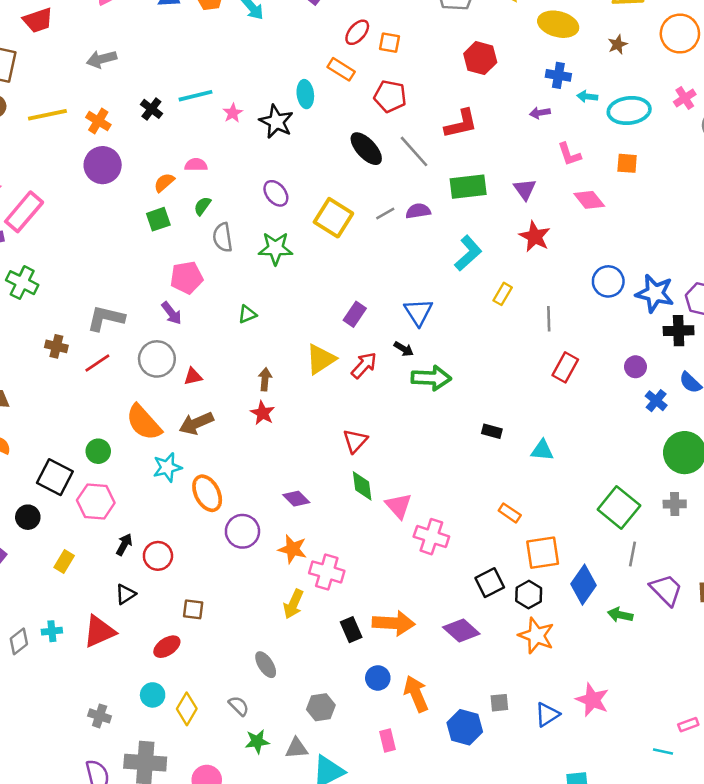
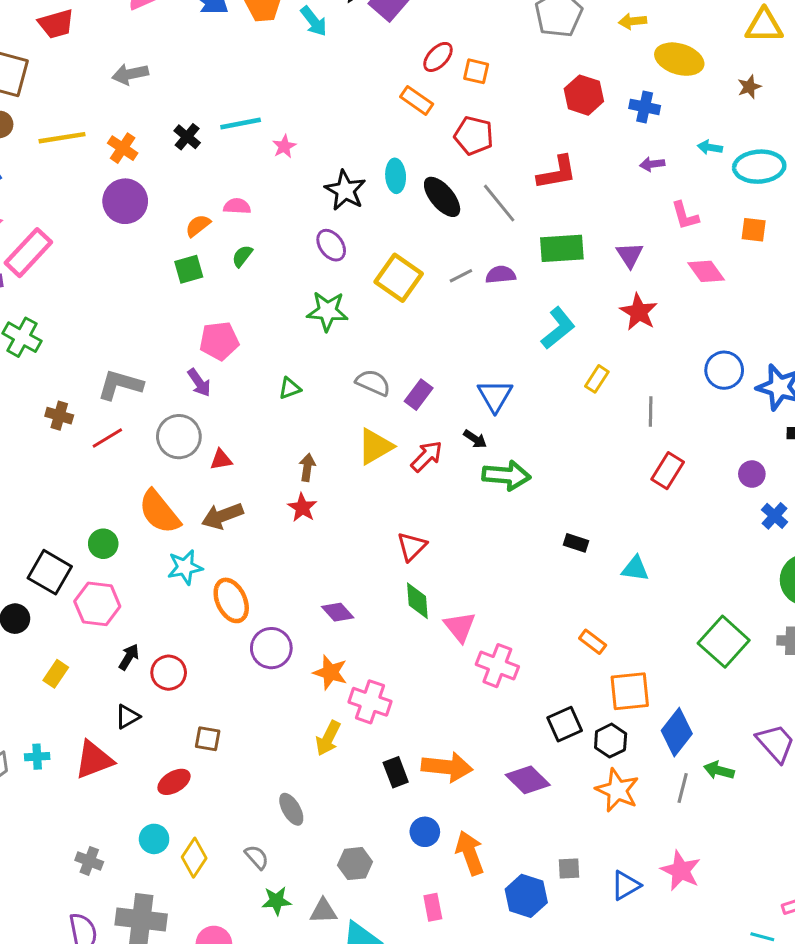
blue cross: (558, 75) -> (645, 107), moved
cyan ellipse: (305, 94) -> (396, 176), moved
black star: (276, 122) -> (345, 190), moved
gray semicircle: (223, 237) -> (373, 383), moved, turned 120
gray line: (633, 554) -> (683, 788), moved

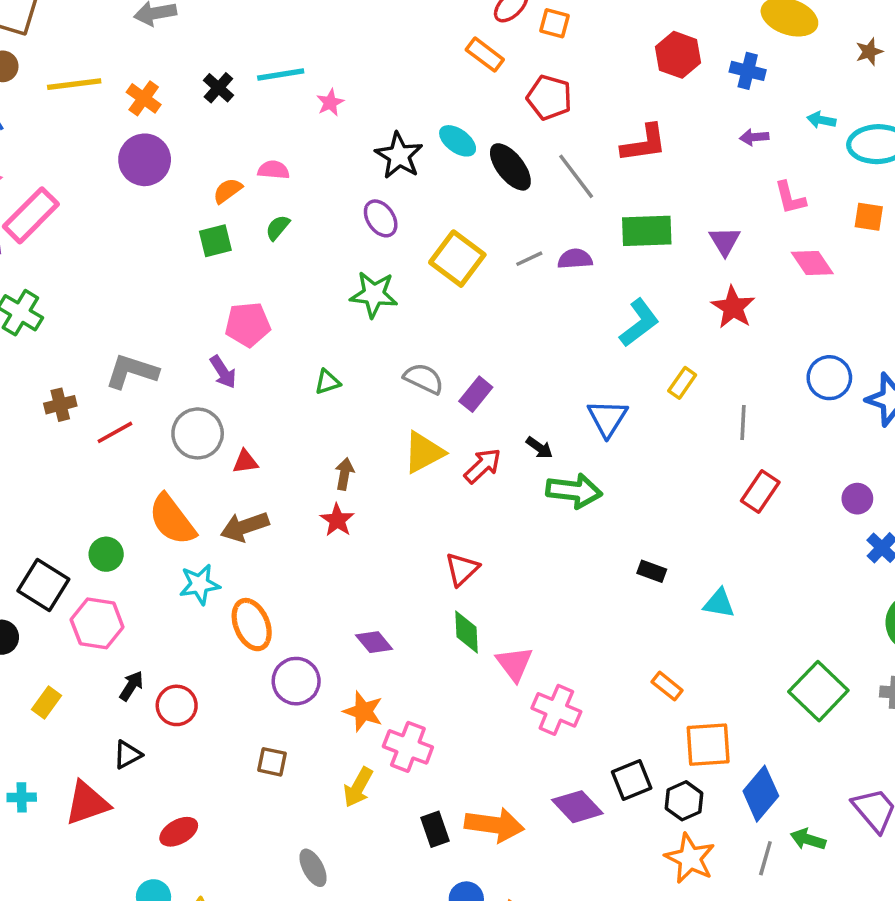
cyan ellipse: (396, 176) -> (458, 141), turned -52
blue triangle: (495, 396) -> (607, 418), moved
brown cross: (59, 416) -> (60, 405), turned -32
brown square: (208, 739) -> (272, 762), moved
purple diamond: (528, 780) -> (577, 807), moved

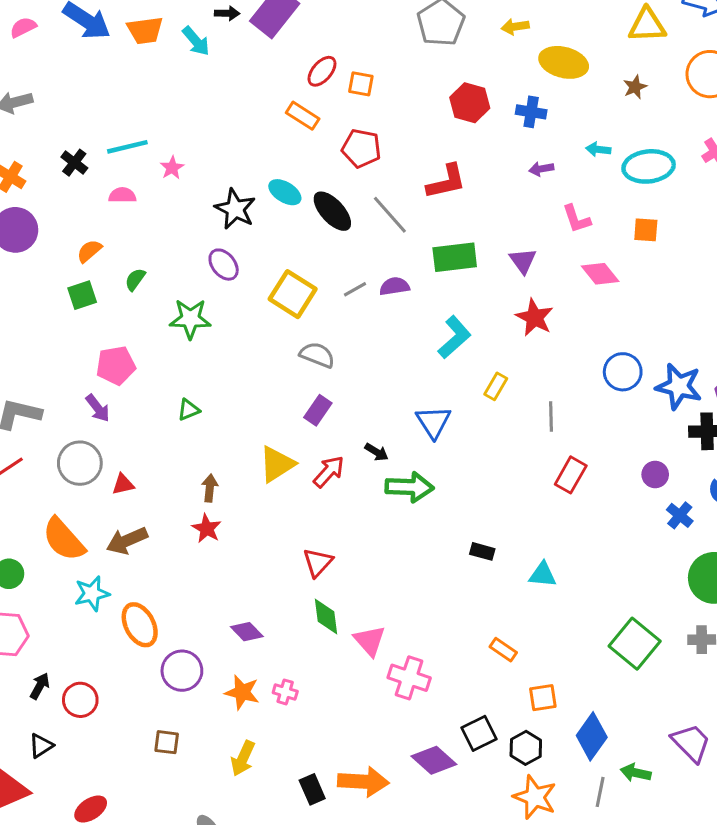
pink semicircle: (274, 170) -> (122, 195), moved
green star: (374, 294) -> (190, 319), moved
gray semicircle: (424, 379) -> (317, 355), moved
orange square: (708, 745) -> (543, 698), size x0.7
pink cross: (408, 747) -> (285, 692), moved, size x0.6

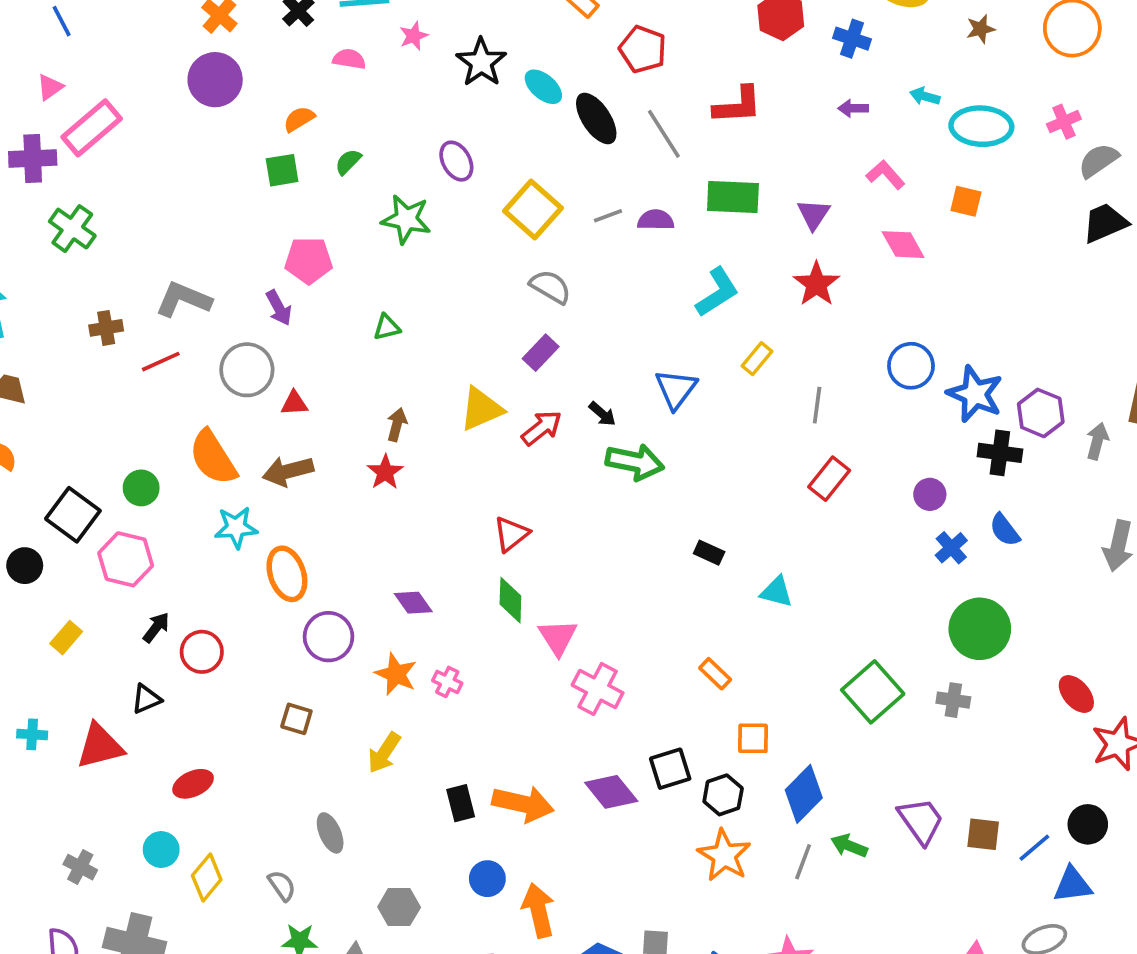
black star: (235, 209) -> (481, 62), moved
pink L-shape: (577, 219) -> (885, 175), turned 148

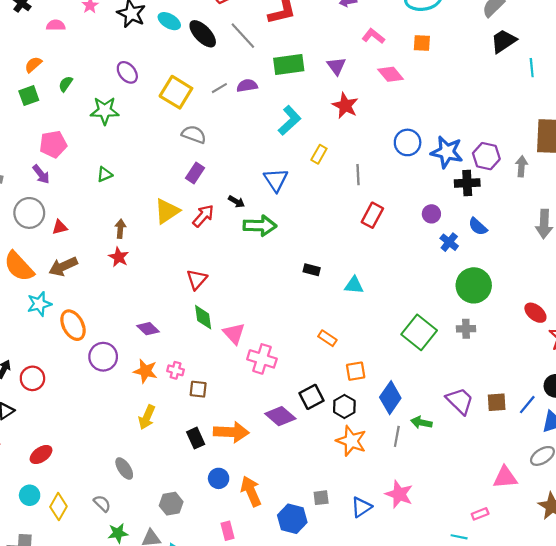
brown square: (296, 719) -> (198, 389), moved

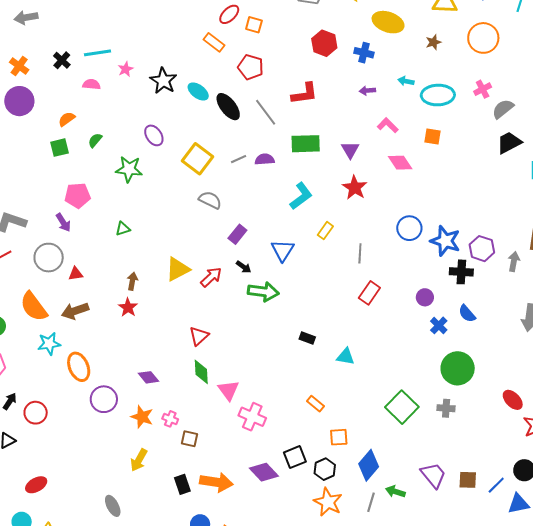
purple rectangle: (195, 173) -> (237, 234), moved

